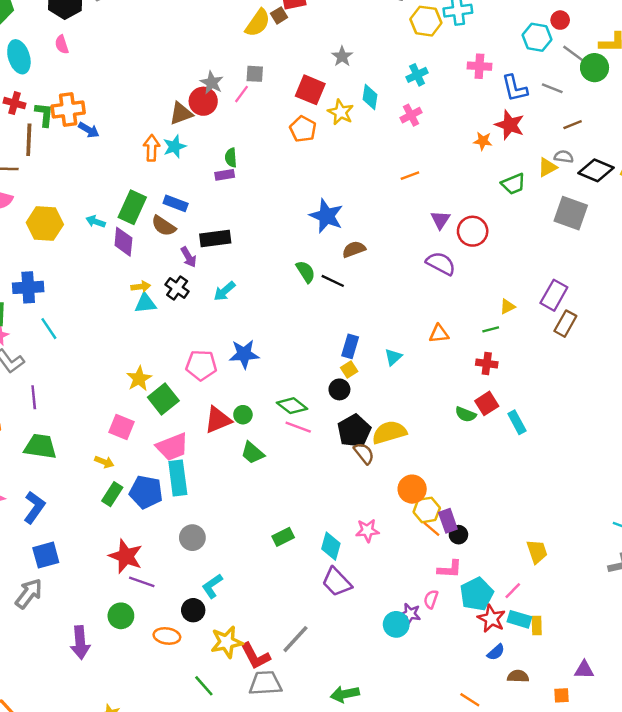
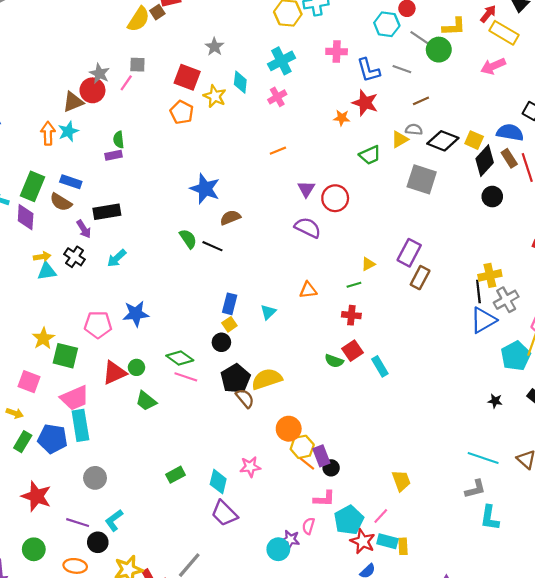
cyan cross: (417, 75) -> (281, 61), size x1.4
green square: (163, 399) -> (65, 356), turned -36
purple line: (142, 582) -> (78, 523), moved

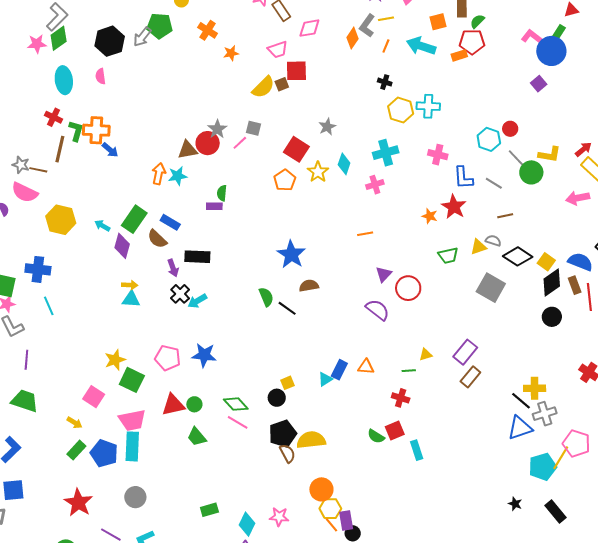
black cross: (75, 257) -> (180, 294), moved
black line: (478, 292) -> (521, 401), turned -55
blue rectangle: (230, 304) -> (339, 370), moved

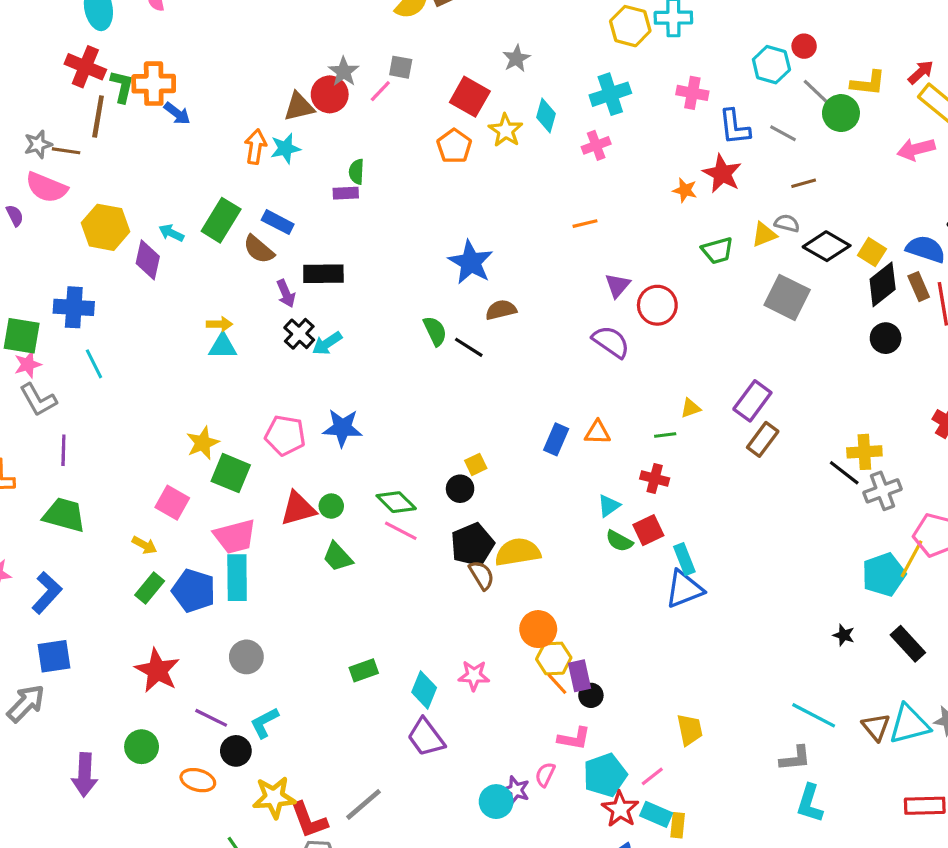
red cross: (53, 117) -> (85, 67), size x1.4
gray star: (21, 165) -> (38, 144), turned -30
purple diamond: (122, 246) -> (148, 260), moved
cyan triangle: (325, 379) -> (609, 506), moved
blue triangle: (520, 428) -> (684, 589), moved

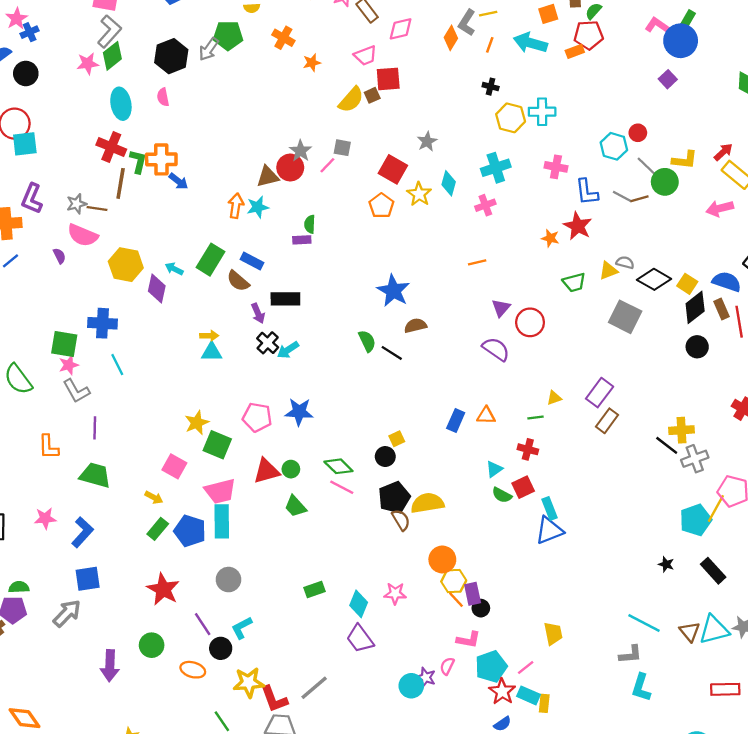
brown line: (804, 183) -> (639, 199), moved
purple line: (211, 718) -> (203, 624), turned 30

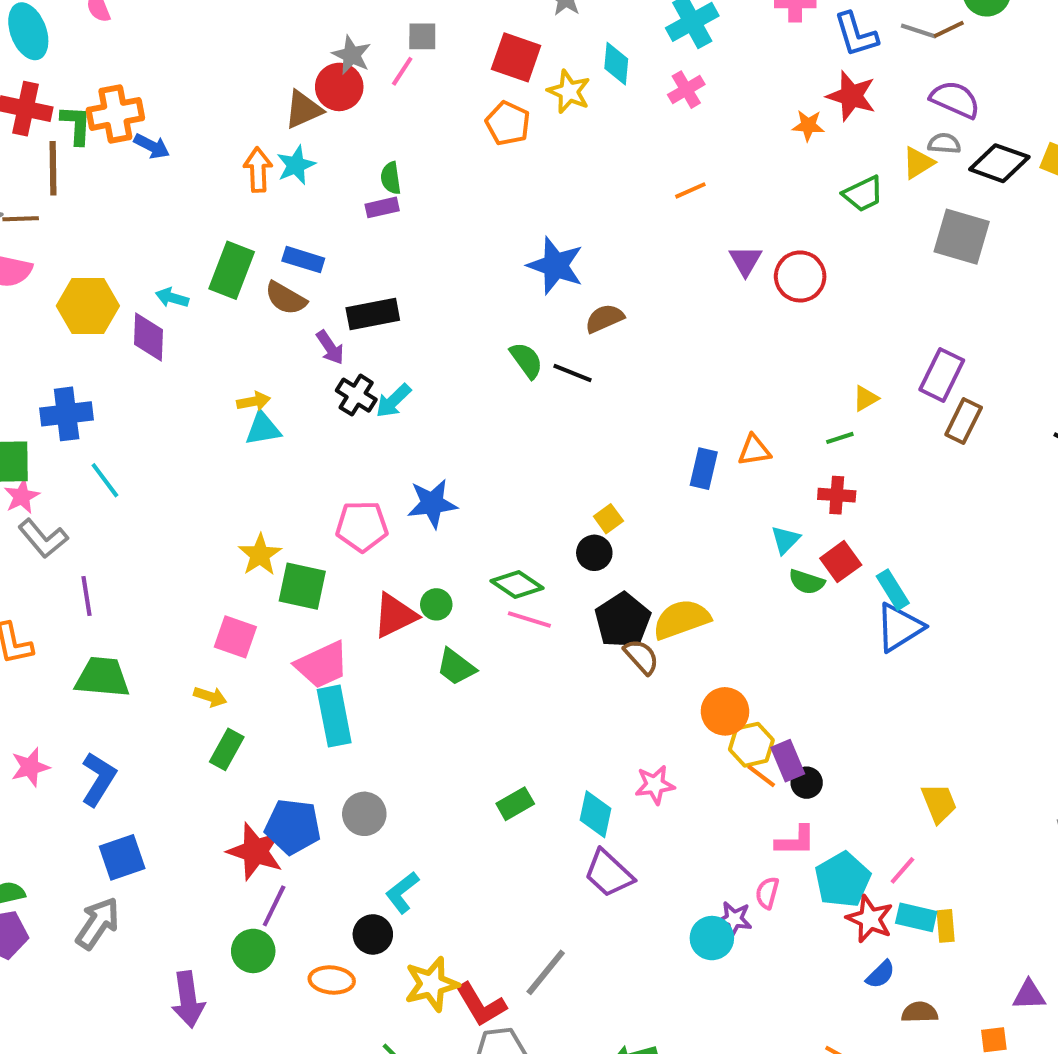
purple semicircle: (496, 349) -> (955, 100), moved
blue pentagon: (190, 531) -> (293, 827), moved
purple line: (203, 624) -> (274, 906), moved, turned 70

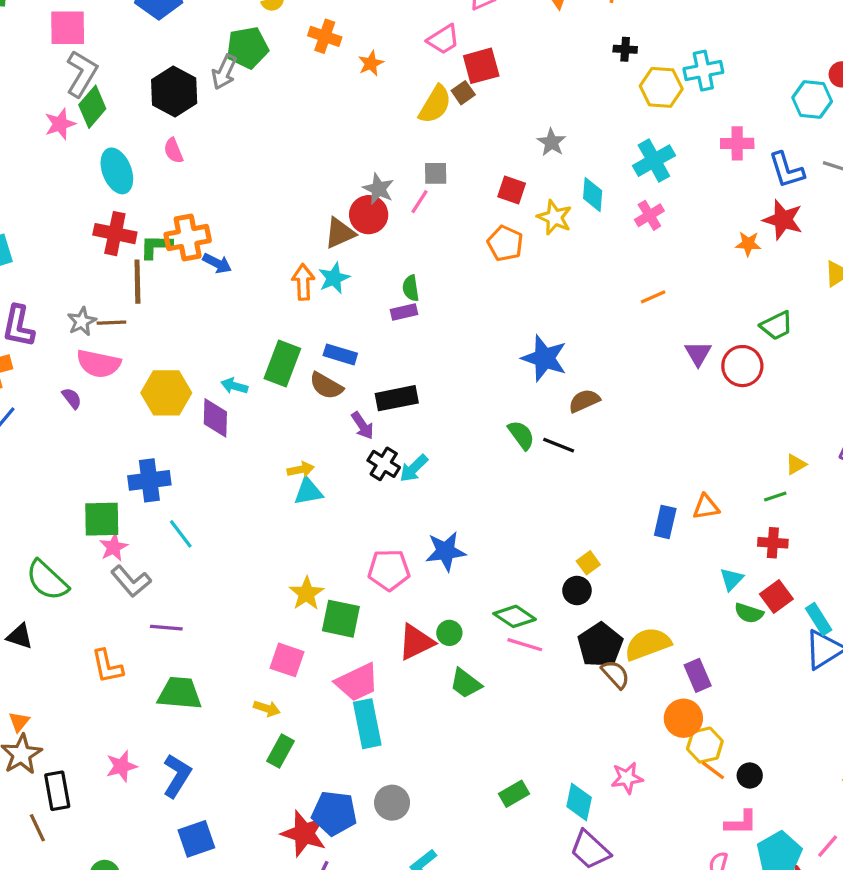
red square: (516, 57) -> (512, 190), size x0.7
green L-shape: (76, 125) -> (156, 246), turned -92
green trapezoid: (863, 194) -> (777, 326), moved
purple line: (87, 596) -> (166, 628), turned -76
purple rectangle: (788, 761) -> (698, 675), moved

